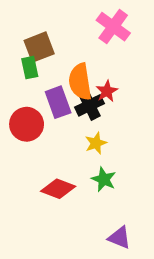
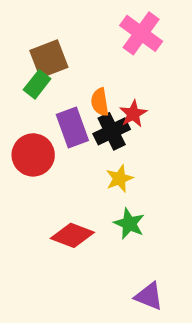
green rectangle: (30, 68) -> (37, 84), turned 50
orange semicircle: (80, 82) -> (100, 102), size x0.6

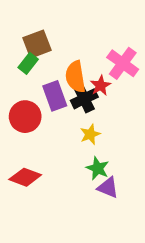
pink cross: (141, 33) -> (123, 63), moved
orange semicircle: (100, 102) -> (75, 77), size x1.5
red diamond: (72, 235) -> (25, 177), moved
purple triangle: (149, 296) -> (108, 188), moved

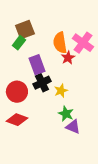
orange semicircle: (75, 77) -> (60, 43), moved
black cross: (84, 99) -> (42, 83), moved
red circle: (25, 117) -> (17, 92), moved

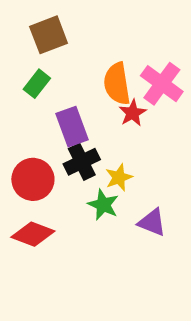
brown square: (25, 30) -> (49, 35), moved
green star: (66, 114) -> (103, 205), moved
purple triangle: (73, 127) -> (152, 222), moved

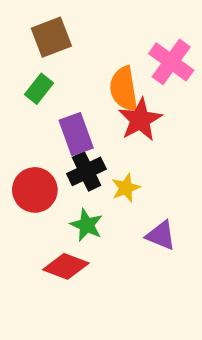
pink cross: (162, 84) -> (171, 62), moved
red star: (133, 113) -> (140, 120), size x1.5
green star: (103, 205) -> (86, 225), moved
red diamond: (33, 234) -> (66, 266), moved

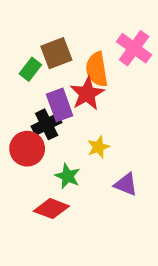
brown square: (51, 37) -> (56, 53), moved
red star: (140, 120) -> (87, 94), moved
black cross: (86, 171) -> (47, 124), moved

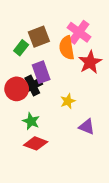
pink cross: (134, 48) -> (79, 32), moved
red star: (87, 94) -> (90, 62), moved
red circle: (27, 149) -> (17, 89), moved
green star: (68, 176) -> (31, 121), moved

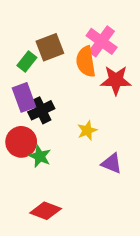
red star: (90, 62) -> (116, 80), turned 30
purple rectangle: (41, 72) -> (24, 97), moved
red circle: (17, 89) -> (21, 142), moved
red diamond: (36, 143) -> (46, 211), moved

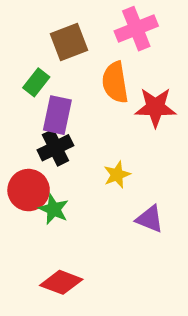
pink cross: (102, 41) -> (136, 29), moved, turned 32
brown square: (50, 47) -> (69, 42), moved
purple rectangle: (24, 97) -> (57, 115), moved, turned 32

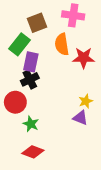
pink cross: (136, 29) -> (73, 15), turned 30
green rectangle: (36, 82) -> (19, 44), size x1.5
yellow star: (117, 175) -> (86, 101), moved
green star: (54, 209) -> (31, 124), moved

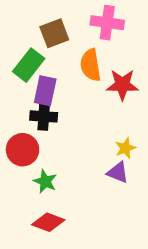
black cross: (30, 79) -> (44, 116), turned 30

